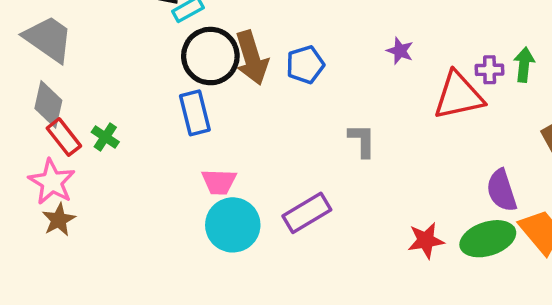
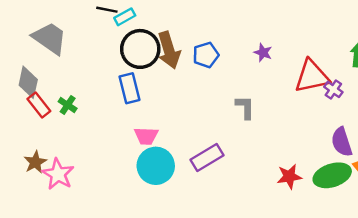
gray trapezoid: (48, 39) -> (50, 38), moved
purple star: (400, 51) -> (263, 53), moved
purple cross: (490, 70) -> (333, 89), moved, turned 36
pink star: (52, 182) -> (58, 174), moved

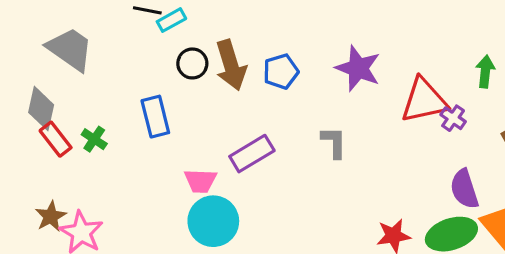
black circle: (140, 49) -> (192, 63), size x0.6
purple star: (263, 53) -> (358, 68), size x1.8
blue rectangle: (130, 88) -> (155, 117), moved
purple rectangle: (207, 157) -> (252, 154), moved

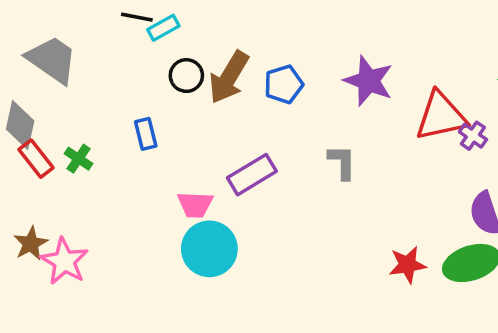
brown arrow: (231, 65) -> (229, 77), turned 48
blue rectangle: (155, 117) -> (146, 134), size x0.7

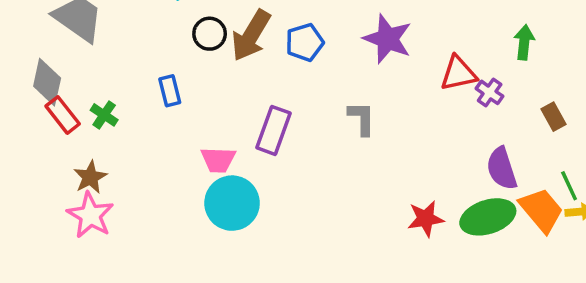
red triangle: (441, 116) -> (458, 73), size x0.7
purple rectangle: (252, 175) -> (274, 130), turned -39
brown star: (31, 244) -> (90, 177), moved

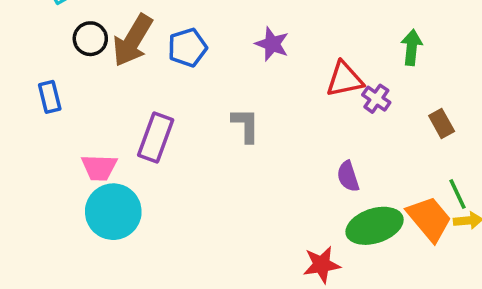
purple star: (388, 39) -> (272, 44), size x0.7
purple semicircle: (502, 169) -> (348, 176), moved, size x0.7
red star: (426, 219) -> (322, 265), moved

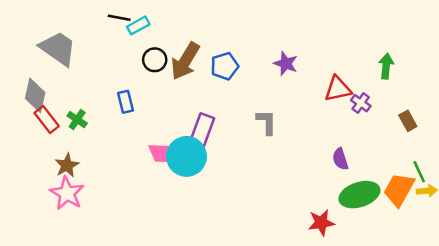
cyan circle: (113, 212) -> (186, 156), moved
orange trapezoid: (429, 219) -> (399, 190), turned -111

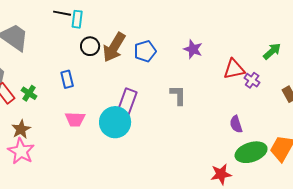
cyan rectangle: (138, 25) -> (77, 19), turned -54
green arrow: (386, 66) -> (272, 51), turned 42
pink trapezoid: (161, 153) -> (75, 119), moved

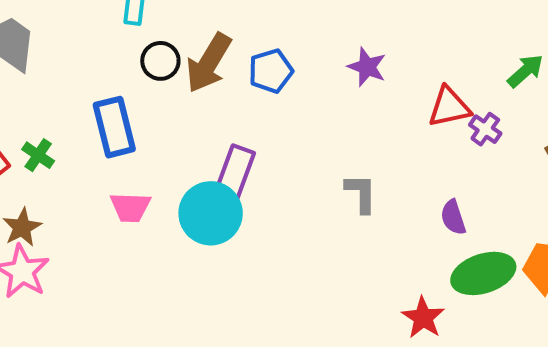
blue rectangle: (67, 79) -> (114, 127), size x1.6
gray L-shape: (178, 95) -> (361, 193), moved
red star: (221, 174) -> (423, 318), turned -30

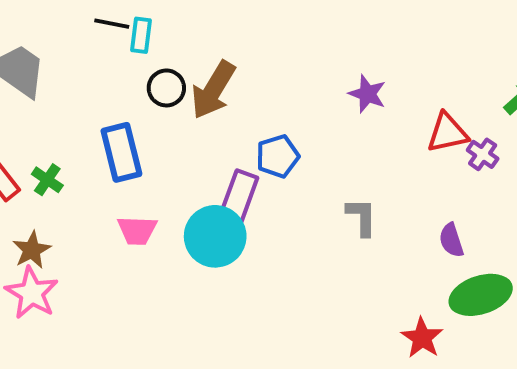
blue pentagon: (271, 71) -> (278, 156), moved

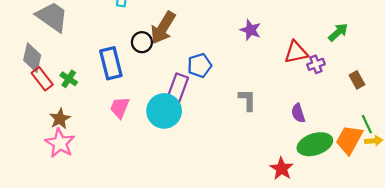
black circle: (166, 88) -> (142, 42), moved
purple cross: (483, 154) -> (316, 64), turned 35
pink trapezoid: (137, 230) -> (120, 108), turned 110

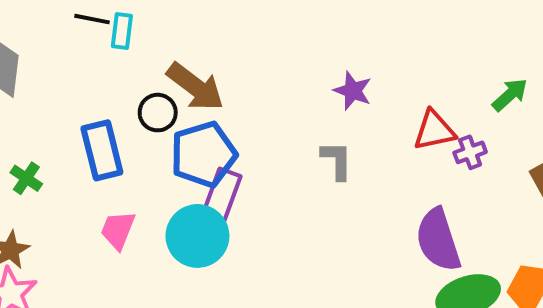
brown arrow: (163, 28) -> (195, 87), turned -84
blue pentagon: (200, 65) -> (203, 154), moved, size x1.5
gray L-shape: (247, 100) -> (337, 160), moved
purple semicircle: (298, 113) -> (438, 240), size x1.8

